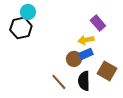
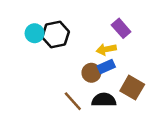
cyan circle: (28, 12) -> (35, 33), moved
black hexagon: (21, 28) -> (56, 34), moved
black semicircle: (84, 81) -> (104, 100), turned 90

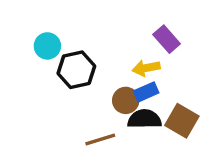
black hexagon: (56, 34) -> (76, 70), moved
black semicircle: (104, 100) -> (144, 119), moved
brown line: (73, 101) -> (100, 140), turned -65

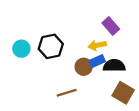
cyan circle: (47, 46) -> (21, 49), moved
black semicircle: (144, 119) -> (114, 66), moved
brown square: (182, 121) -> (123, 93), moved

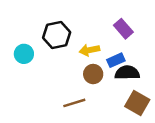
yellow arrow: (97, 45) -> (89, 50), moved
black hexagon: (51, 46) -> (57, 35), moved
blue rectangle: (97, 61) -> (116, 60), moved

